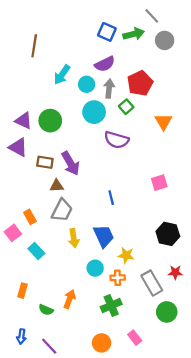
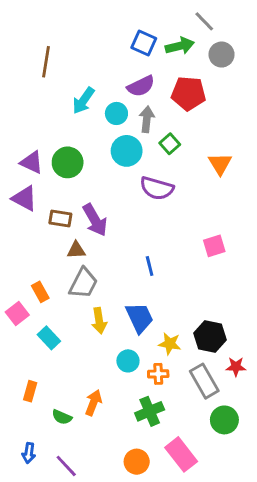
red pentagon: (140, 83) -> (188, 93), moved, turned 30
black hexagon: (168, 234) -> (210, 336), moved
pink rectangle: (135, 338) -> (181, 454), size x1.6

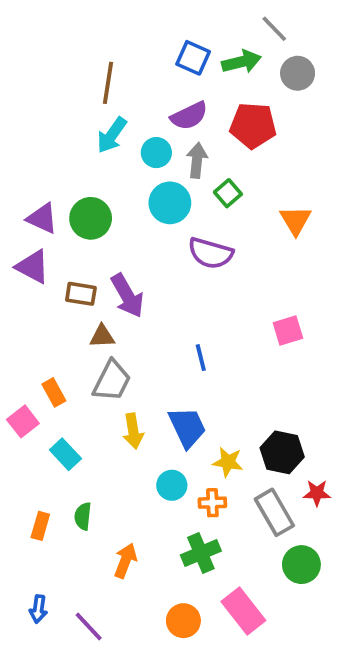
brown line: (46, 62) -> (108, 83), moved
orange arrow: (93, 403) -> (125, 561), moved
green semicircle: (62, 417) -> (83, 516), moved, turned 72

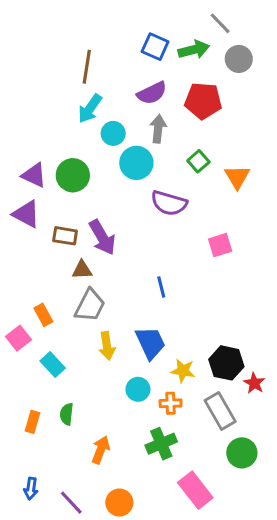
cyan circle: (156, 153) -> (113, 133), moved
green square: (228, 193) -> (198, 161), moved
pink square: (288, 331) -> (220, 245), moved
red star: (317, 493) -> (254, 383), moved, turned 30
orange circle: (183, 621) -> (119, 503), moved

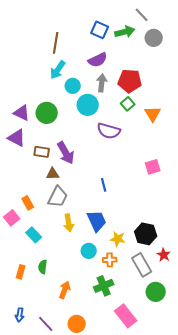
red pentagon: (203, 101) -> (130, 81), moved
pink square: (220, 245) -> (153, 167), moved
red star: (254, 383) -> (164, 255), moved

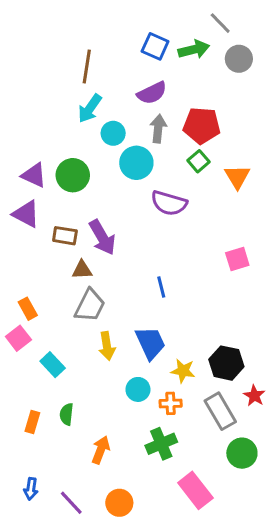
orange rectangle: (28, 203) -> (28, 309), moved

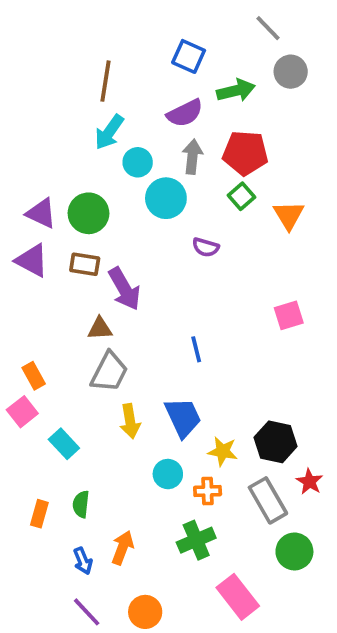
green arrow: (194, 49) -> (236, 90), moved
purple semicircle: (169, 203) -> (206, 247), size x0.6
brown rectangle: (65, 236) -> (85, 264), moved
blue arrow: (31, 489) -> (83, 561), moved, turned -30

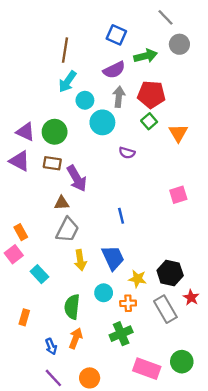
green semicircle: (81, 504) -> (72, 307), moved, size x1.5
green circle: (294, 551) -> (182, 362), moved
pink rectangle: (238, 597) -> (147, 369), turned -32

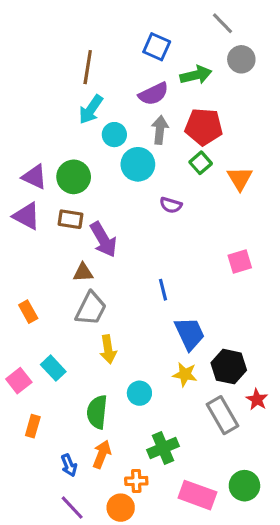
pink square: (14, 254) -> (19, 381), moved
blue trapezoid: (113, 258) -> (190, 334), moved
orange cross: (128, 303) -> (136, 481), moved

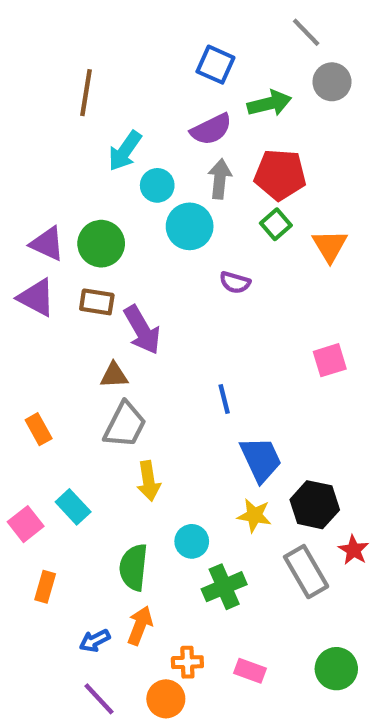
brown line: (88, 67) -> (86, 93), moved
green cross: (163, 448) -> (224, 587), moved
blue arrow: (69, 465) -> (95, 641), turned 85
pink rectangle: (197, 495) -> (250, 671), moved, size x0.6

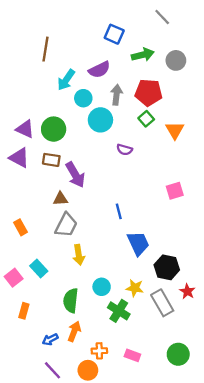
gray circle: (332, 82) -> (176, 60), moved
purple semicircle: (211, 129) -> (99, 70), moved
yellow star: (254, 515) -> (135, 288), moved
green cross: (224, 587) -> (119, 311), turned -35

